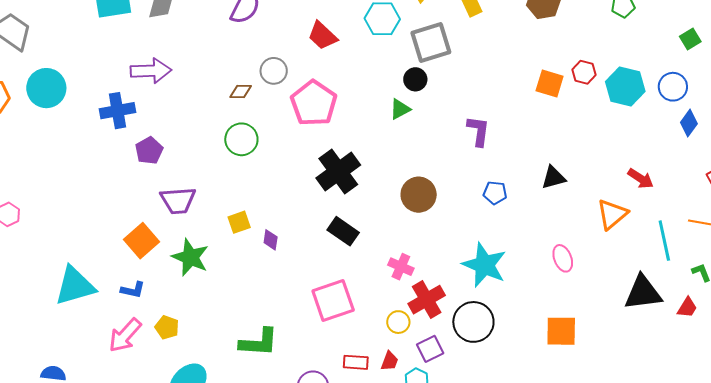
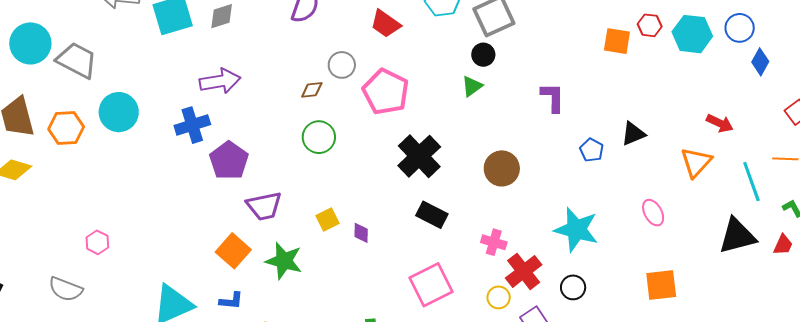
purple pentagon: (149, 151) -> (229, 161), size x1.4
blue pentagon: (495, 193) -> (592, 150), moved, turned 30
black circle: (473, 322) -> (573, 287), size x0.6

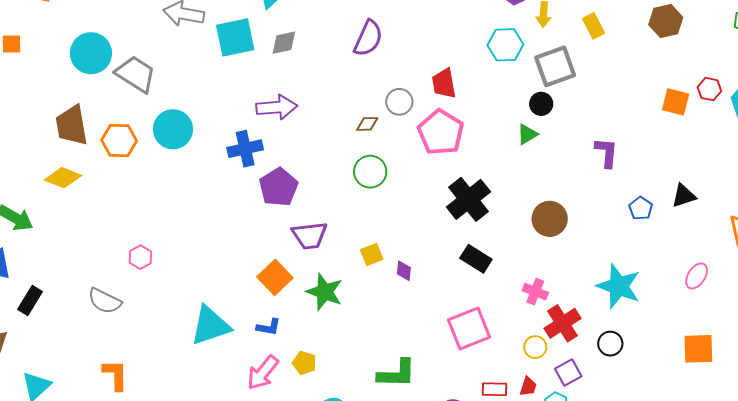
red trapezoid: (385, 24) -> (444, 83), moved, turned 40
pink ellipse: (653, 213) -> (697, 276), turned 56

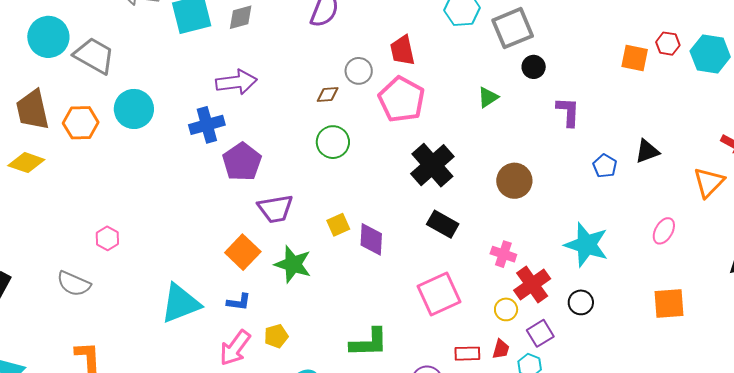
black circle: (541, 104) -> (534, 67), moved
purple diamond: (404, 271) -> (371, 239), size x1.6
yellow pentagon: (304, 363) -> (276, 336), turned -30

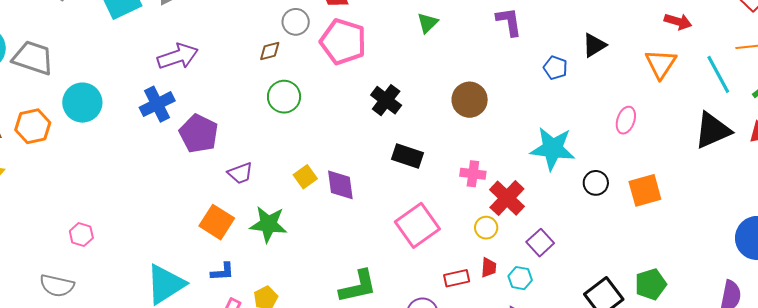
black cross: (432, 165) -> (386, 100), size x0.7
purple trapezoid: (275, 209) -> (240, 173), size x0.7
black circle: (581, 302) -> (596, 183), moved
purple square: (540, 333) -> (540, 243), moved

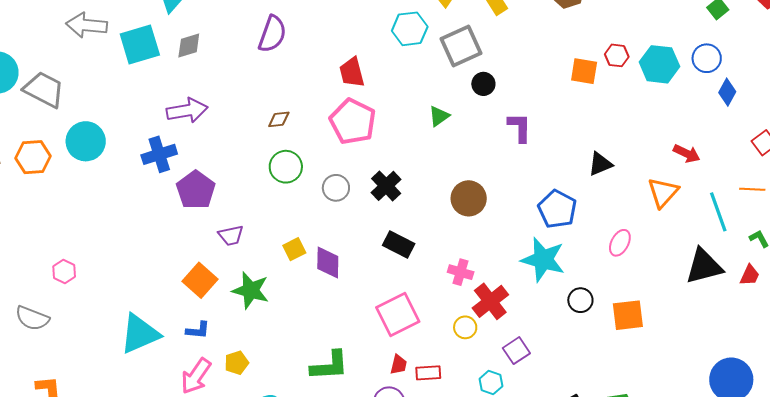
gray circle: (296, 22) -> (336, 188), moved
blue pentagon: (555, 68) -> (557, 209), moved, size x1.6
red trapezoid: (489, 268) -> (399, 365), moved

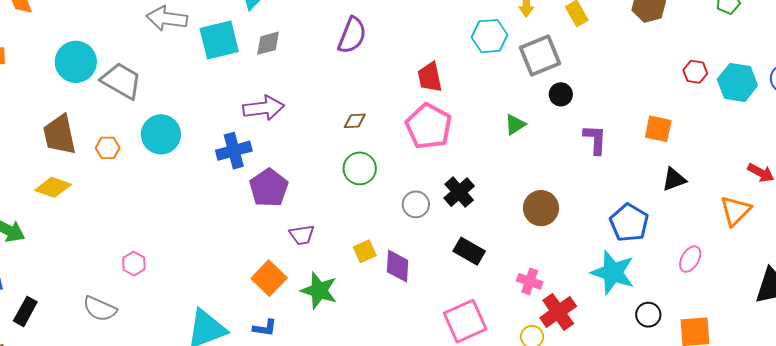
orange square: (584, 71) -> (658, 129), moved
orange hexagon: (33, 157) -> (108, 148), size x0.7
gray circle: (336, 188) -> (416, 204), moved

